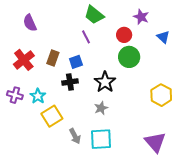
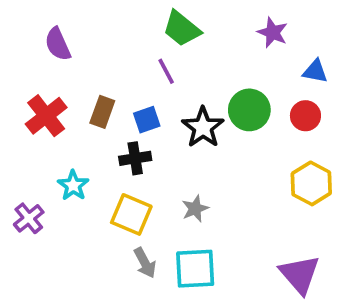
red circle: (124, 35) -> (305, 116), moved
blue triangle: (163, 37) -> (315, 71), turned -32
black star: (105, 82) -> (203, 127), moved
purple cross: (15, 95) -> (29, 218), moved, turned 35
yellow square: (52, 116) -> (131, 214), moved, turned -35

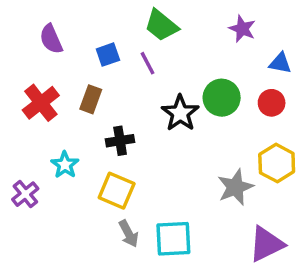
blue square: (147, 120) -> (108, 55), moved
gray star: (195, 209) -> (235, 187), moved, size x1.5
purple triangle: (300, 274) -> (266, 244), turned 45

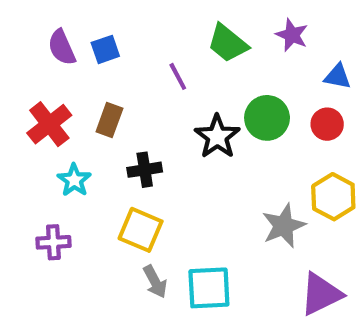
green trapezoid: (161, 25) -> (228, 43), moved
blue square: (108, 55) -> (105, 49), moved
cyan star: (65, 165) -> (74, 180), moved
purple cross: (25, 194) -> (53, 242), moved, turned 36

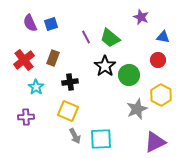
green trapezoid: (228, 43) -> (110, 38), moved
green circle: (267, 118) -> (129, 75), moved

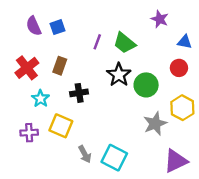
purple line: (86, 37) -> (97, 42), turned 48
yellow square: (68, 111) -> (61, 126), moved
cyan square: (101, 139) -> (114, 158), turned 30

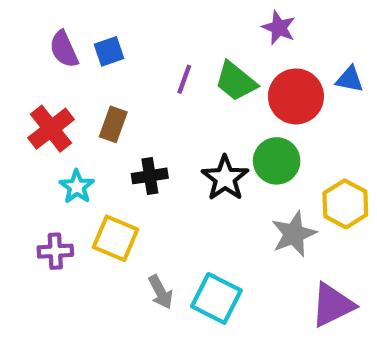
purple star: (160, 19) -> (279, 28), moved
red circle: (179, 68) -> (296, 96), moved, size x1.6
black star: (119, 75) -> (225, 178), moved

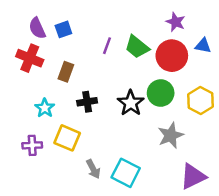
purple star: (279, 28) -> (176, 22), moved
red cross: (51, 129) -> (30, 58), moved, turned -30
yellow hexagon: (345, 204) -> (200, 100), moved

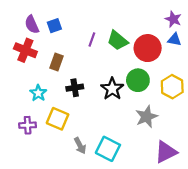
purple star: (176, 22) -> (173, 19), moved

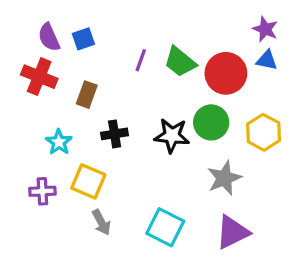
black star: (112, 89) -> (172, 136), turned -30
gray arrow: (80, 146) -> (101, 222), moved
purple triangle: (166, 152) -> (232, 232), moved

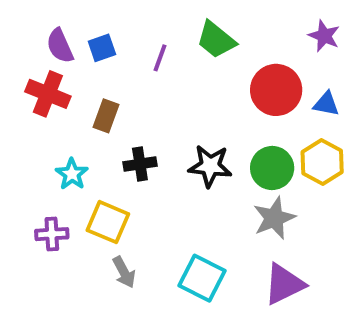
purple line: (141, 60) -> (160, 58), moved
blue triangle: (267, 60) -> (326, 104), moved
green trapezoid: (180, 62) -> (216, 40), moved
green circle: (211, 122) -> (272, 168), moved

